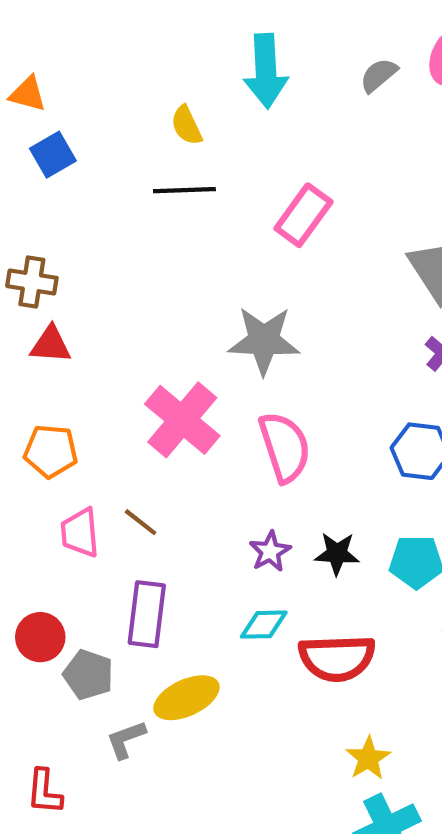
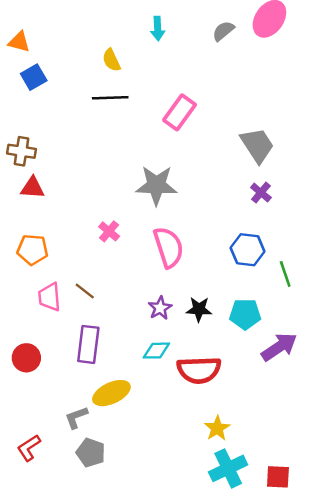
cyan arrow: (266, 71) -> (158, 29), size x0.6
pink cross: (182, 420) -> (109, 231), size x0.5
gray pentagon: (88, 675) -> (91, 453), moved
red L-shape: (44, 792) -> (29, 448), turned 52

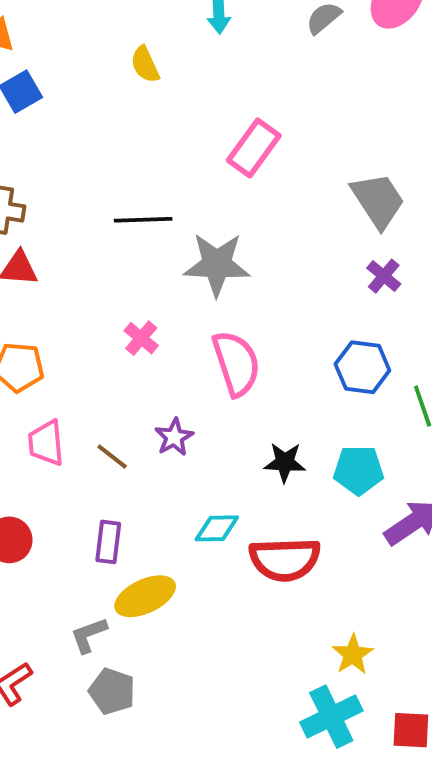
black line: (110, 98) -> (143, 220), moved
brown line: (85, 291) -> (112, 457), moved
purple star: (160, 308) -> (174, 437), moved
purple rectangle: (88, 344) -> (108, 542), moved, size x0.7
yellow star: (217, 428) -> (353, 654), moved

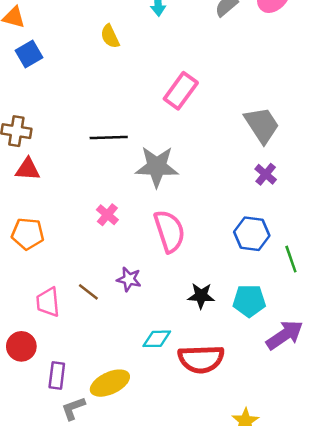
purple star: (174, 437) -> (129, 279), turned -30
pink trapezoid: (46, 443) -> (48, 302), moved
purple rectangle: (108, 542) -> (57, 375), moved

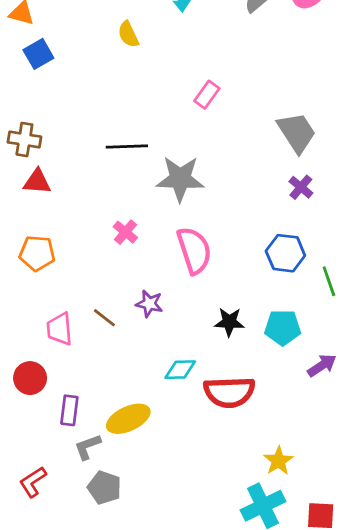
pink rectangle: (181, 91) -> (207, 95), size x0.7
purple arrow: (285, 335) -> (322, 365), size x0.7

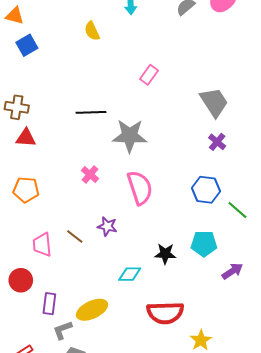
green line: (329, 281) -> (237, 210), turned -30
black star: (229, 322) -> (165, 254), moved
red semicircle: (229, 392) -> (165, 313), moved

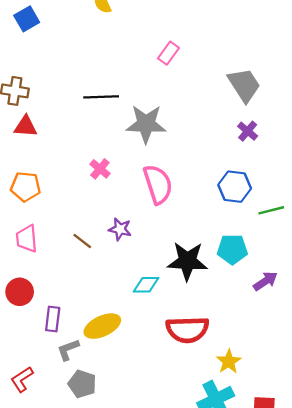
green line: (237, 210) -> (271, 210), turned -55
pink trapezoid: (42, 245) -> (27, 239), moved
black star: (165, 254) -> (187, 261), size x1.6

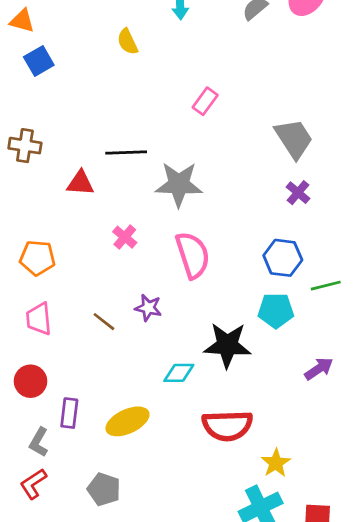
red triangle: (26, 126) -> (80, 183), moved
cyan pentagon: (232, 249) -> (276, 310), moved
gray L-shape: (68, 350) -> (39, 442), moved, turned -40

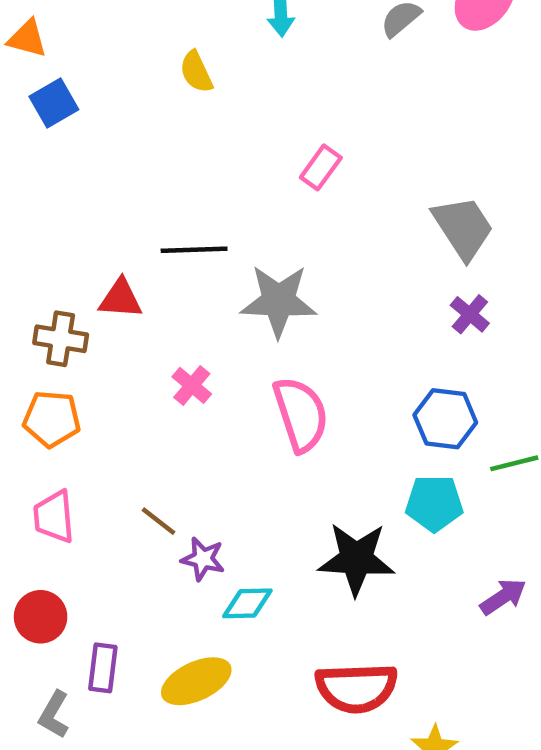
brown cross: (25, 146) -> (61, 339), moved
purple star: (148, 308) -> (203, 559), moved
cyan diamond: (179, 373) -> (247, 603), moved

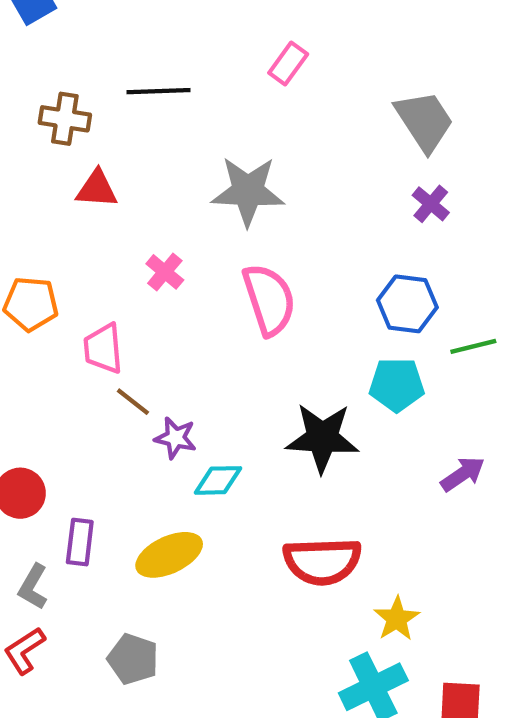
black line: (194, 250) -> (158, 91), moved
brown cross: (61, 339) -> (65, 119), moved
pink trapezoid: (54, 517) -> (103, 349), moved

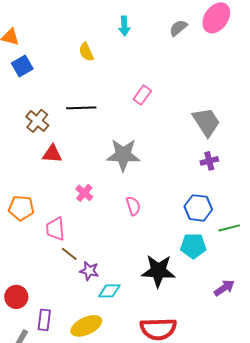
brown cross: (65, 119) -> (37, 121), turned 30
purple cross: (431, 204) -> (209, 161), turned 36
pink semicircle: (269, 300) -> (133, 206), size x0.6

